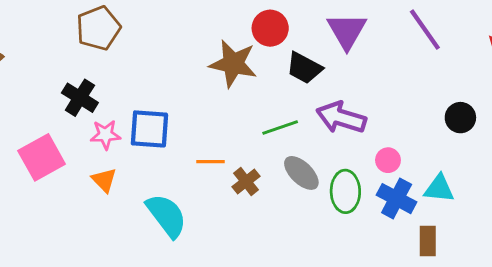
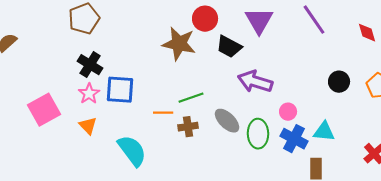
black cross: (80, 98) -> (90, 65), moved
green line: (280, 128) -> (191, 98), moved
pink star: (105, 135) -> (89, 94), turned -30
brown cross: (246, 181) -> (188, 127), turned 30

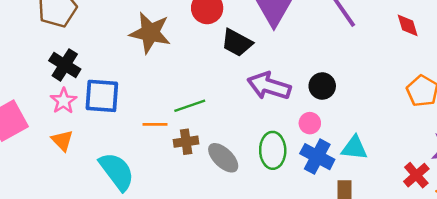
brown star: (179, 44) -> (150, 33), moved
black circle: (339, 82) -> (322, 86), moved
gray ellipse: (227, 121) -> (223, 158), moved

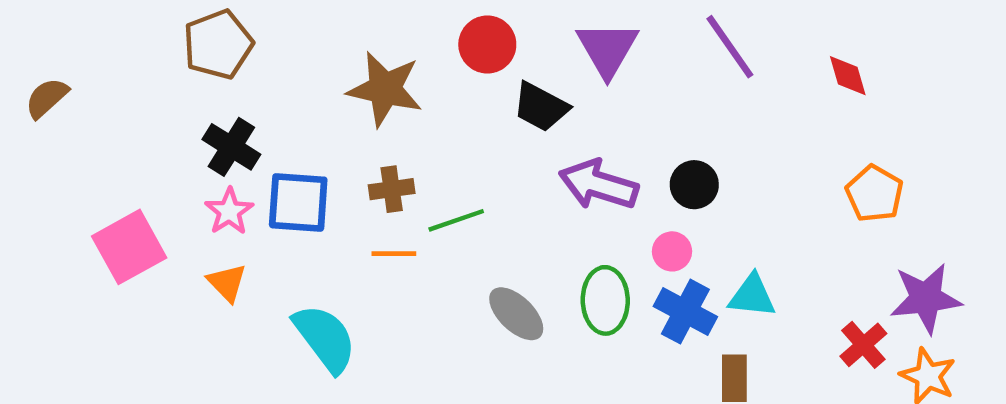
brown cross: (186, 142) -> (392, 189), moved

